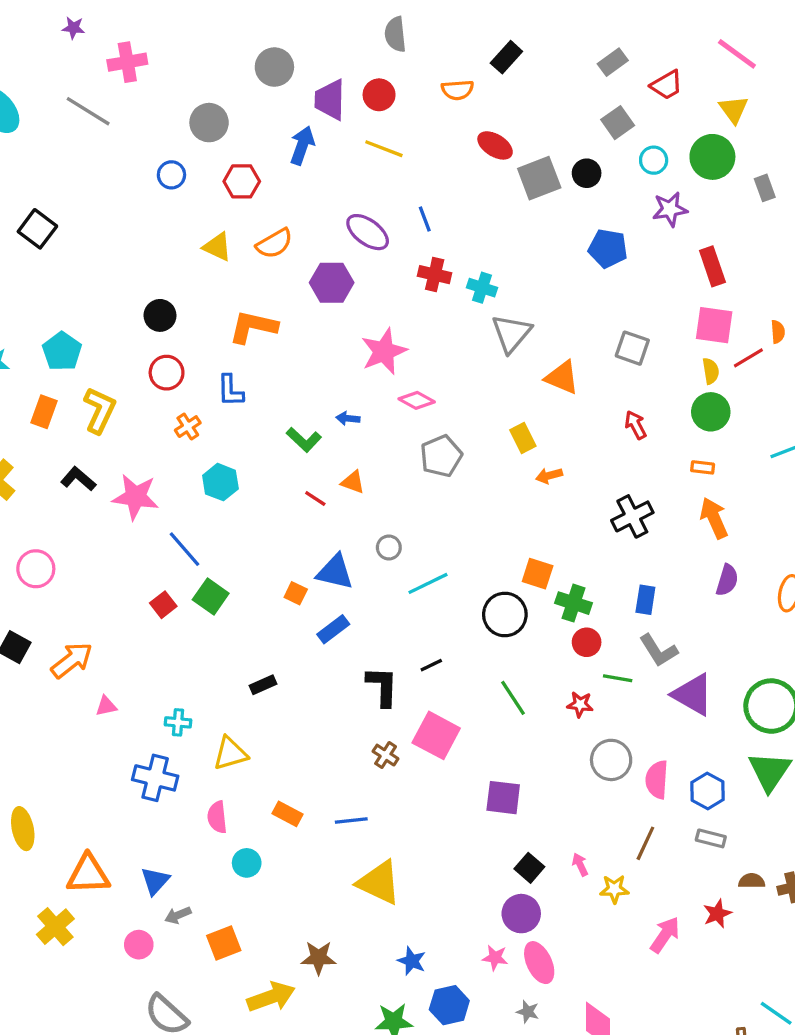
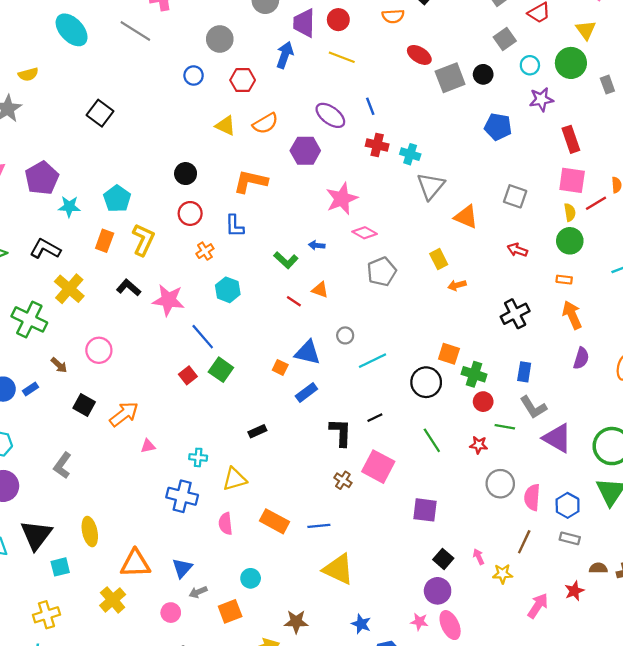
red arrow: (636, 425) -> (517, 250), turned -42
orange rectangle: (287, 814) -> (274, 521), size x1.4
cyan circle: (247, 863) -> (251, 578), moved

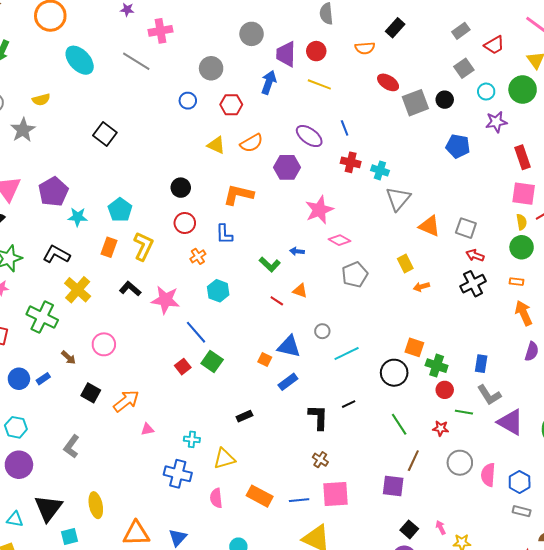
gray square: (515, 196) -> (466, 228), moved
black cross: (515, 314) -> (473, 284), moved
pink square: (378, 467) -> (335, 494), moved, turned -32
brown line: (524, 542) -> (413, 461), moved

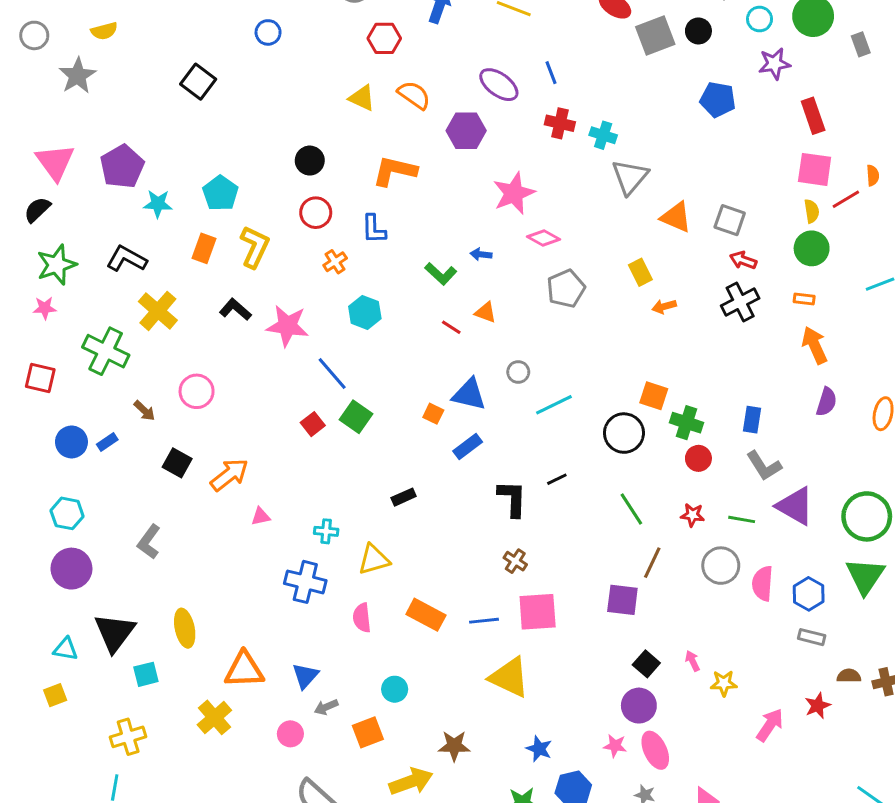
blue circle: (188, 101) -> (268, 32), moved
orange semicircle: (252, 143) -> (414, 95), turned -115
green line: (464, 412) -> (742, 519), moved

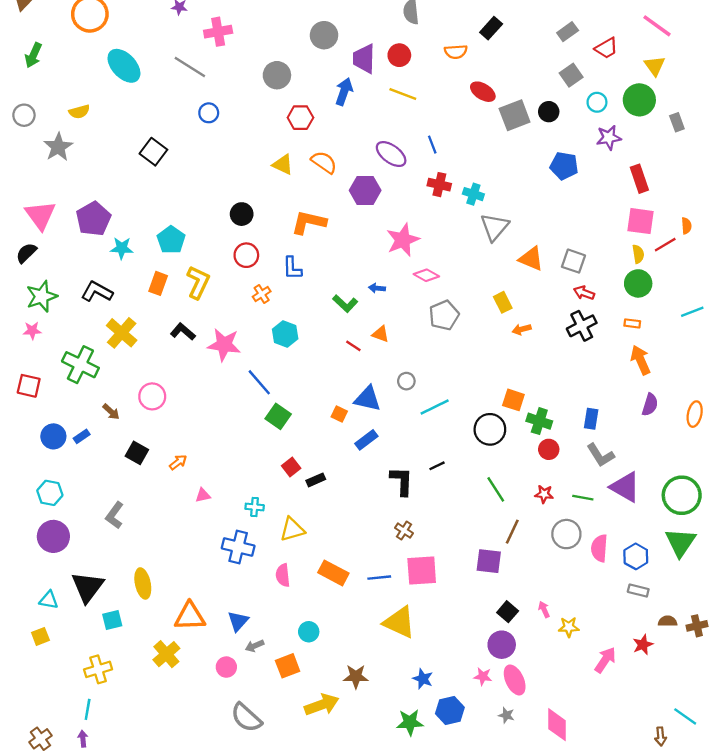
red square: (313, 424) -> (291, 467), moved
orange arrow: (229, 475) -> (178, 462), size x0.6

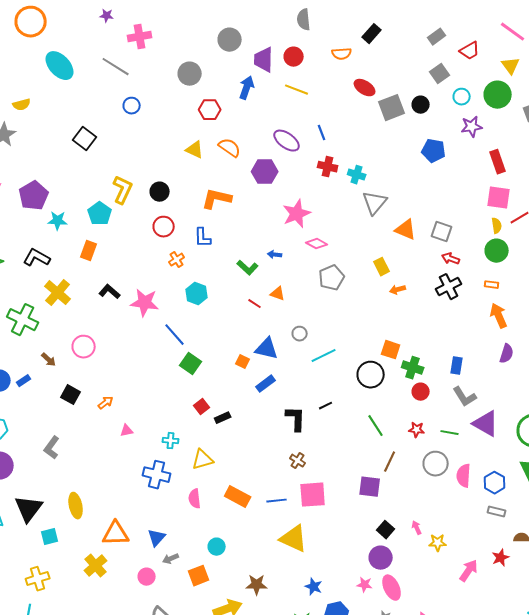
yellow L-shape: (198, 282) -> (123, 190), moved

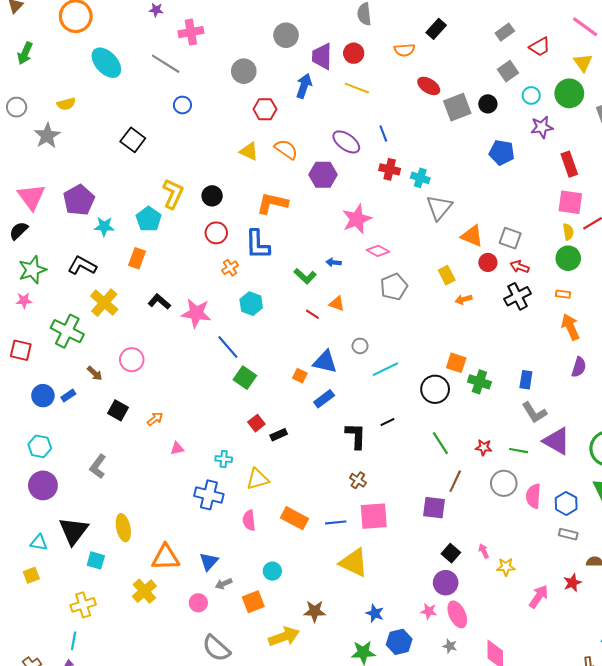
blue L-shape: (203, 238) -> (257, 244), size x1.4
red circle: (421, 392) -> (488, 262), moved
cyan square: (50, 537) -> (96, 560), turned 30

